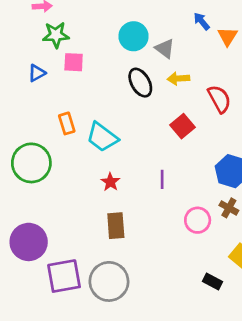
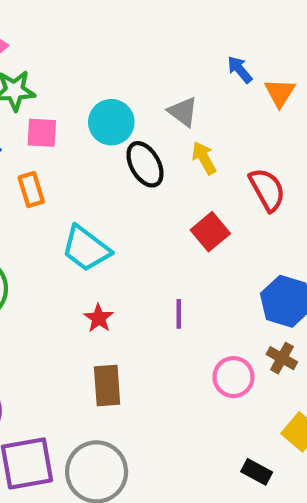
cyan circle: (134, 36) -> (111, 122), moved
yellow arrow: (178, 78) -> (204, 158), turned 65
orange rectangle: (67, 123) -> (31, 190), moved

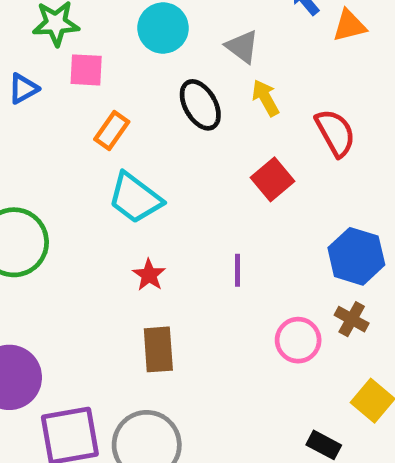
orange triangle: (280, 93) -> (349, 26), turned 44
cyan circle: (111, 122) -> (163, 28), moved
orange rectangle: (31, 190) -> (112, 130), moved, turned 52

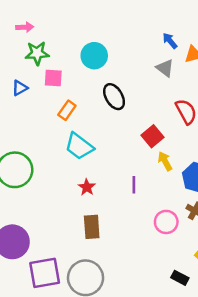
gray triangle: (242, 47) -> (165, 68), moved
yellow arrow: (265, 98) -> (165, 161), moved

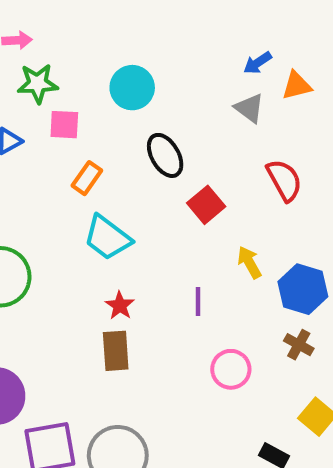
blue arrow: (170, 41) -> (258, 63), turned -84
red square: (153, 136) -> (206, 205), moved
pink circle: (166, 222) -> (231, 369), moved
brown rectangle: (92, 227) -> (116, 351), moved

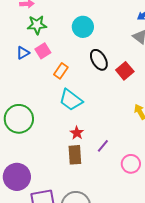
pink square: (64, 125) -> (43, 51), moved, turned -35
red square: (206, 205) -> (125, 71), moved
purple line: (198, 301) -> (103, 146), moved, turned 40

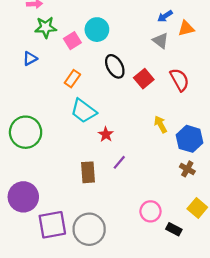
pink square: (43, 51) -> (72, 41), moved
red star: (77, 133) -> (106, 134), moved
pink circle: (131, 164) -> (150, 211), moved

